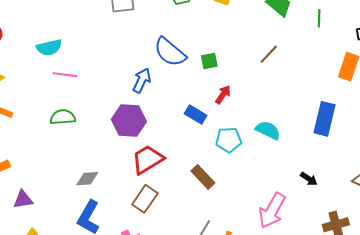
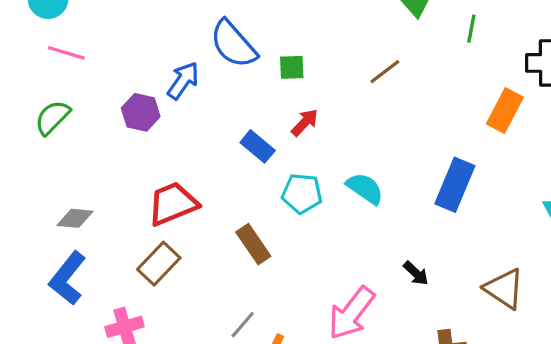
green semicircle: (63, 117) -> (52, 118), turned -50
purple hexagon: (129, 120) -> (141, 112), moved, size x0.7

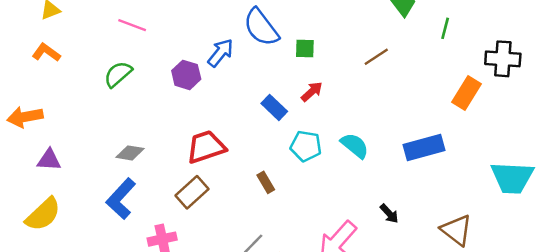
blue rectangle: (455, 185) -> (424, 148), turned 48
brown rectangle: (253, 244) -> (266, 182), size x0.7

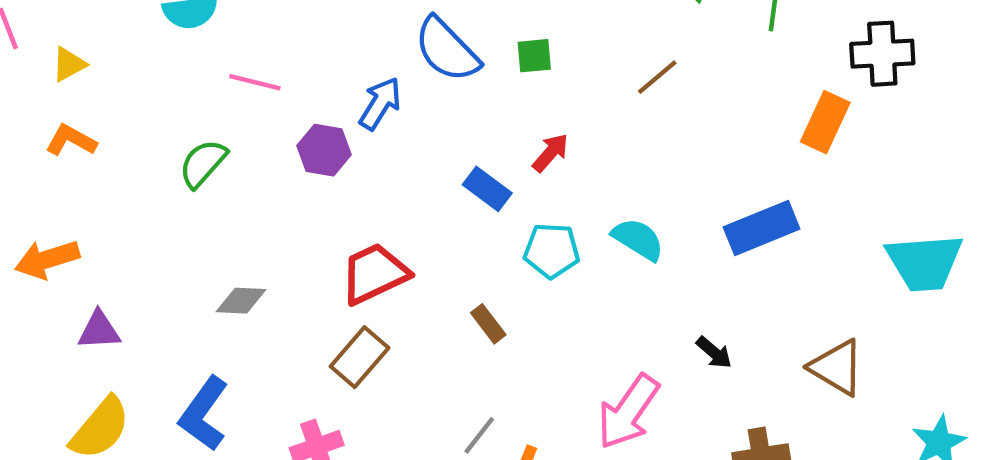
pink line: (132, 25) -> (255, 82), moved
green square: (305, 48) -> (534, 56), moved
blue L-shape: (121, 199) -> (204, 414), moved

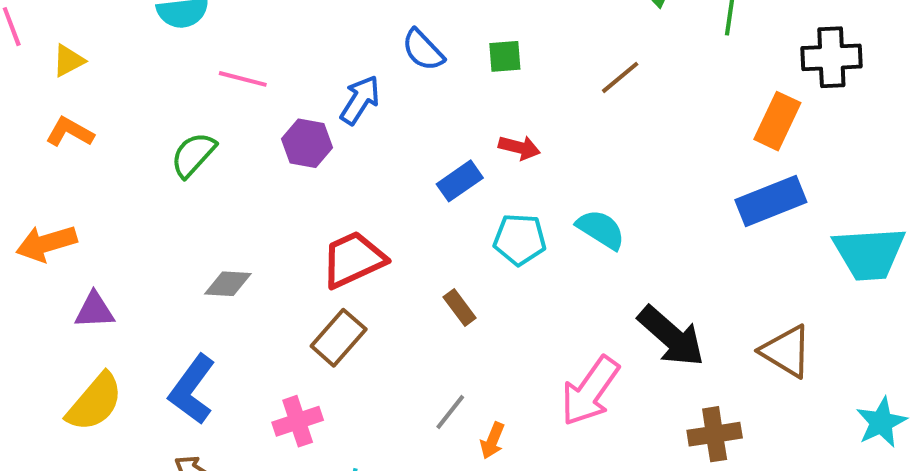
blue semicircle: (447, 50) -> (423, 50), size x0.7
red arrow: (551, 153) -> (519, 148), turned 63
blue rectangle: (487, 189) -> (460, 181), turned -72
blue rectangle: (762, 228) -> (771, 201), moved
black arrow: (714, 353) -> (671, 336), size x2.0

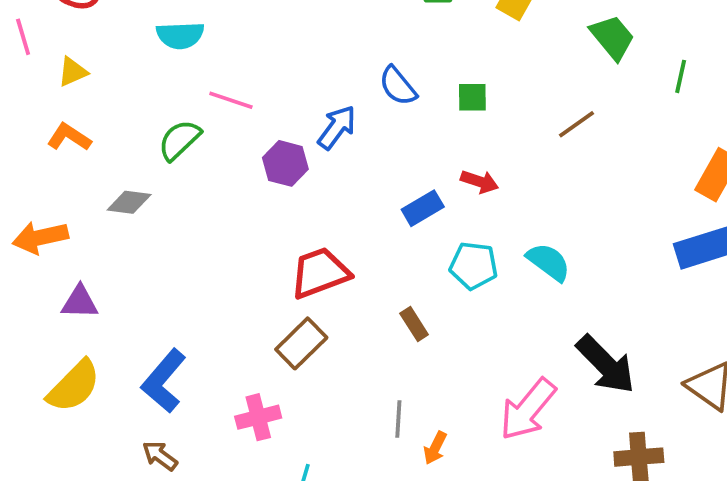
green semicircle: (193, 155) -> (179, 140), moved
gray diamond: (228, 284) -> (129, 202), moved
gray line: (450, 412) -> (398, 419), turned -39

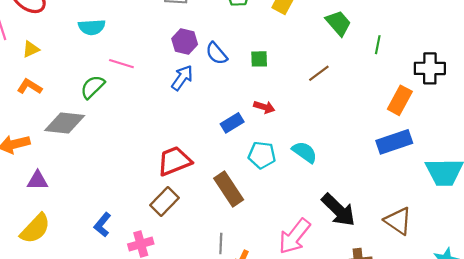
purple hexagon: (285, 163) -> (185, 42), moved
gray diamond: (129, 202) -> (65, 123), size x1.6
brown rectangle: (414, 324) -> (229, 189), size x1.8
blue L-shape: (164, 381) -> (102, 225), moved, size x0.7

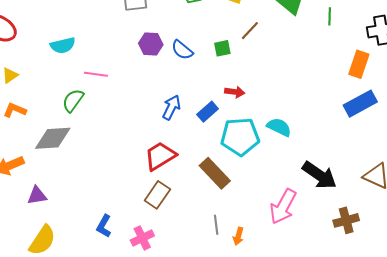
brown line: (319, 73) -> (250, 31), moved
blue arrow: (182, 78) -> (171, 107), moved
cyan pentagon: (262, 155) -> (240, 137), size x1.5

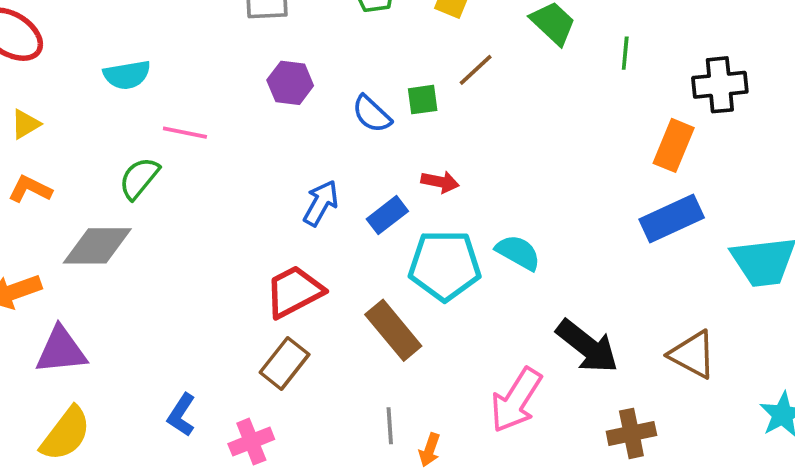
blue semicircle: (182, 50) -> (372, 114), moved
purple triangle: (37, 196) -> (61, 350), size x1.4

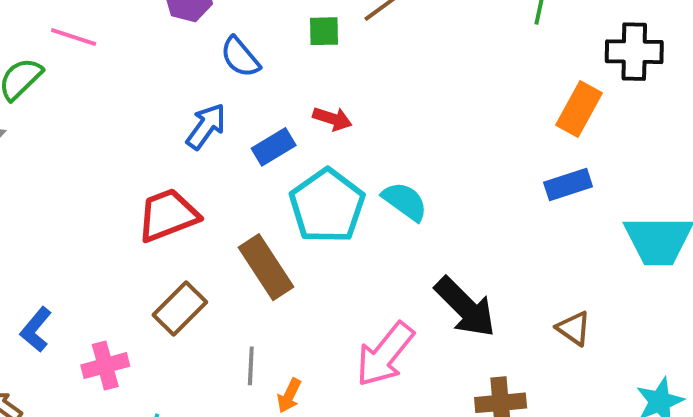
blue semicircle: (372, 114) -> (240, 57), moved
blue rectangle: (672, 218) -> (568, 185), size x0.7
cyan pentagon: (445, 265) -> (327, 206), turned 30
brown triangle: (693, 355) -> (574, 328), size x0.7
brown rectangle: (285, 363) -> (180, 308), moved

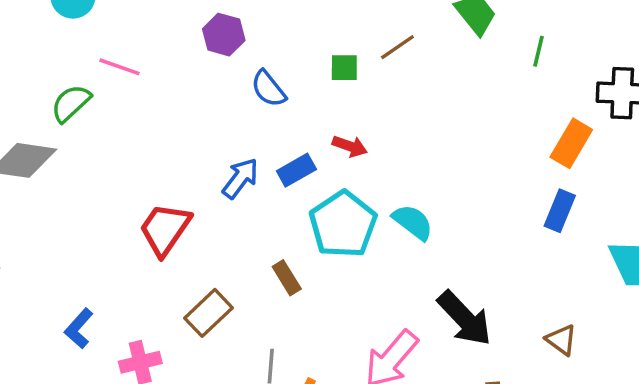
blue arrow: (206, 126) -> (240, 178), moved
blue rectangle: (568, 185) -> (560, 211), turned -51
red trapezoid: (168, 215) -> (165, 229), moved, turned -36
brown rectangle: (266, 267) -> (287, 278), size x0.6

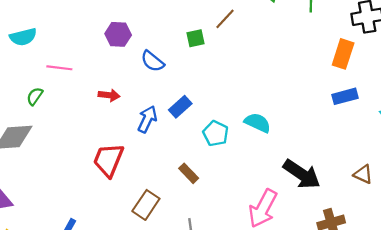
green semicircle: (71, 103) -> (35, 96), size x0.7
red arrow: (350, 146) -> (109, 95), moved
blue rectangle: (560, 211) -> (345, 96), turned 65
cyan pentagon: (343, 224) -> (216, 133), size x0.6

